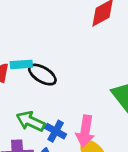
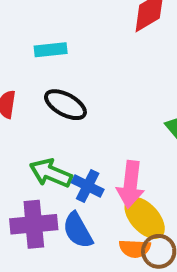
cyan rectangle: (21, 64) -> (51, 50), moved

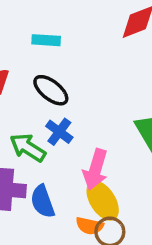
blue cross: (88, 186) -> (59, 132), moved

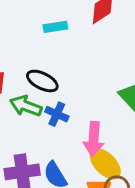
cyan rectangle: (46, 40) -> (55, 27), moved
green arrow: (28, 148) -> (26, 106), moved

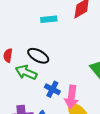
blue cross: (57, 114) -> (52, 89), moved

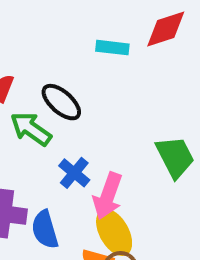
cyan rectangle: (49, 19) -> (112, 48), moved

